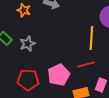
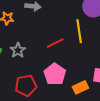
red line: (86, 64) -> (55, 43), moved

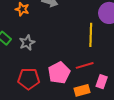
red line: (55, 43) -> (85, 65), moved

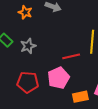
red line: (85, 65) -> (71, 56), moved

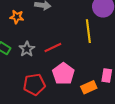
red line: (71, 56) -> (53, 48), moved

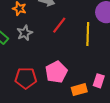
red line: (53, 48) -> (59, 25), moved, turned -36
gray star: (27, 49) -> (25, 33), moved

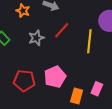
gray star: (25, 33) -> (36, 38), moved
orange rectangle: (79, 90) -> (77, 96), turned -63

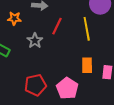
pink pentagon: (55, 77) -> (67, 88), moved
orange rectangle: (77, 96) -> (87, 65), moved

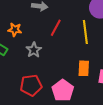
orange star: (14, 18) -> (15, 30), moved
gray star: (35, 41) -> (34, 50), moved

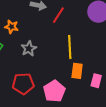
red line: (56, 28) -> (58, 15), moved
yellow line: (85, 32) -> (70, 47), moved

